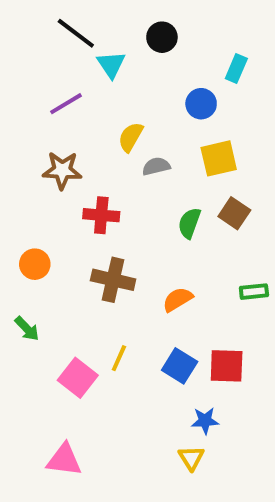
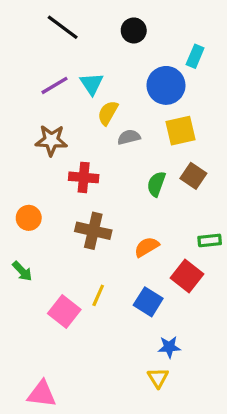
cyan triangle: (111, 65) -> (92, 84), moved
blue circle: (201, 104) -> (166, 85), size x1.5
red square: (227, 366) -> (187, 276), moved, turned 36
pink triangle: (64, 460) -> (42, 394), moved

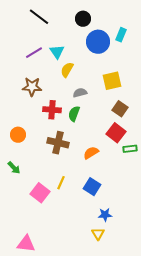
blue circle: (166, 85) -> (98, 42), moved
gray semicircle: (129, 137) -> (80, 93), moved
green semicircle: (156, 184) -> (74, 114), moved
red square: (187, 276) -> (116, 133), moved

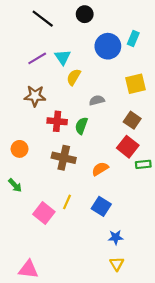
black circle: (83, 19) -> (85, 14), moved
yellow square: (112, 81) -> (135, 84), moved
gray semicircle: (80, 93) -> (97, 100), moved
yellow triangle: (98, 234) -> (117, 264), moved

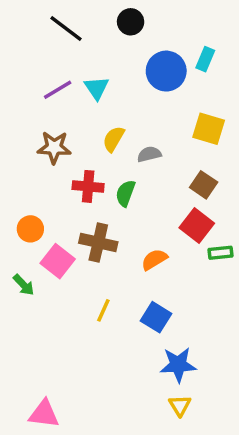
yellow semicircle: (74, 77) -> (114, 139), moved
yellow square: (135, 84) -> (209, 129), turned 30
pink square: (44, 213) -> (58, 261), moved
blue star: (116, 237) -> (178, 365), size x1.5

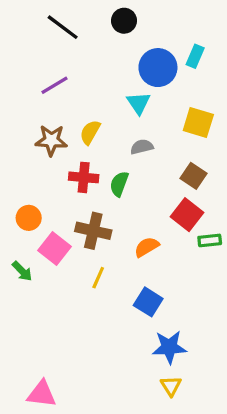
cyan triangle: (97, 88) -> (139, 103), moved
yellow semicircle: (114, 139) -> (90, 132), moved
yellow line: (103, 310) -> (98, 278), moved

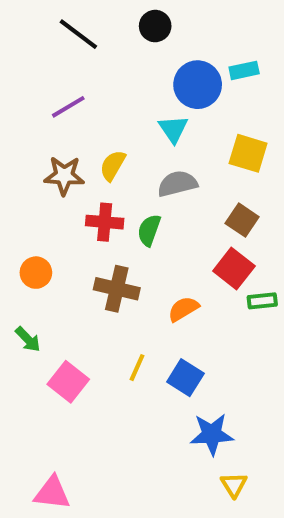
cyan rectangle: (195, 56) -> (244, 70), turned 55
gray semicircle: (142, 147) -> (177, 184), size x1.4
pink square: (55, 249) -> (68, 382), moved
yellow line: (98, 278) -> (137, 368), moved
yellow triangle: (171, 386) -> (234, 485), moved

